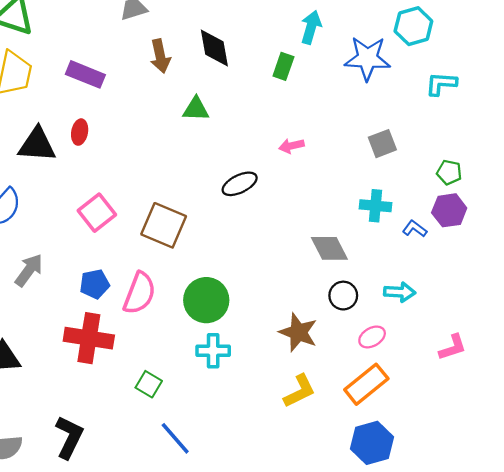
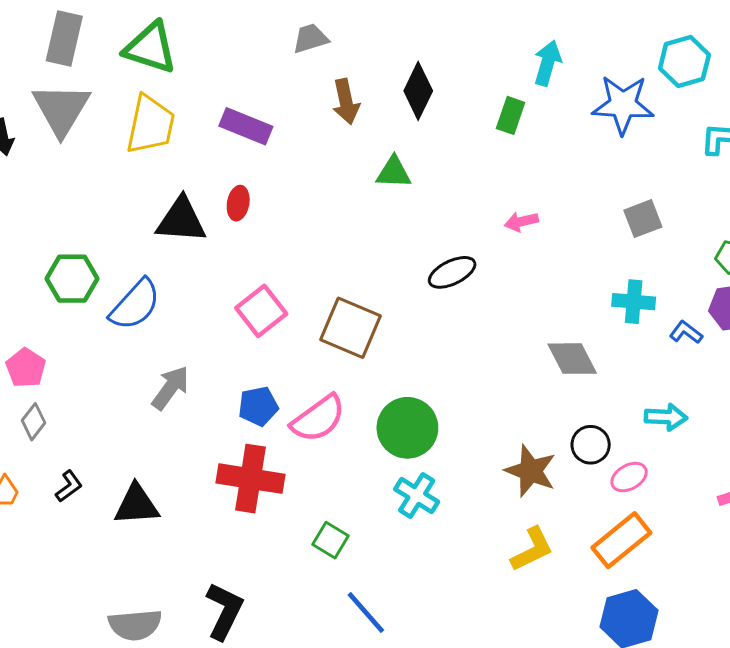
black diamond: (214, 48) -> (418, 91), turned 36
pink semicircle: (139, 293) -> (318, 419), turned 33
black circle: (343, 296) -> (591, 445), moved
cyan cross: (213, 351) -> (417, 496), turned 32

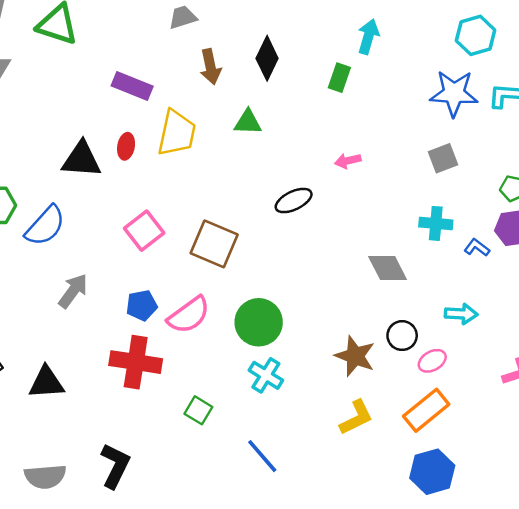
blue star: (623, 105) -> (454, 93), moved
yellow trapezoid: (150, 125) -> (177, 133), moved
blue line: (366, 612) -> (262, 456), moved

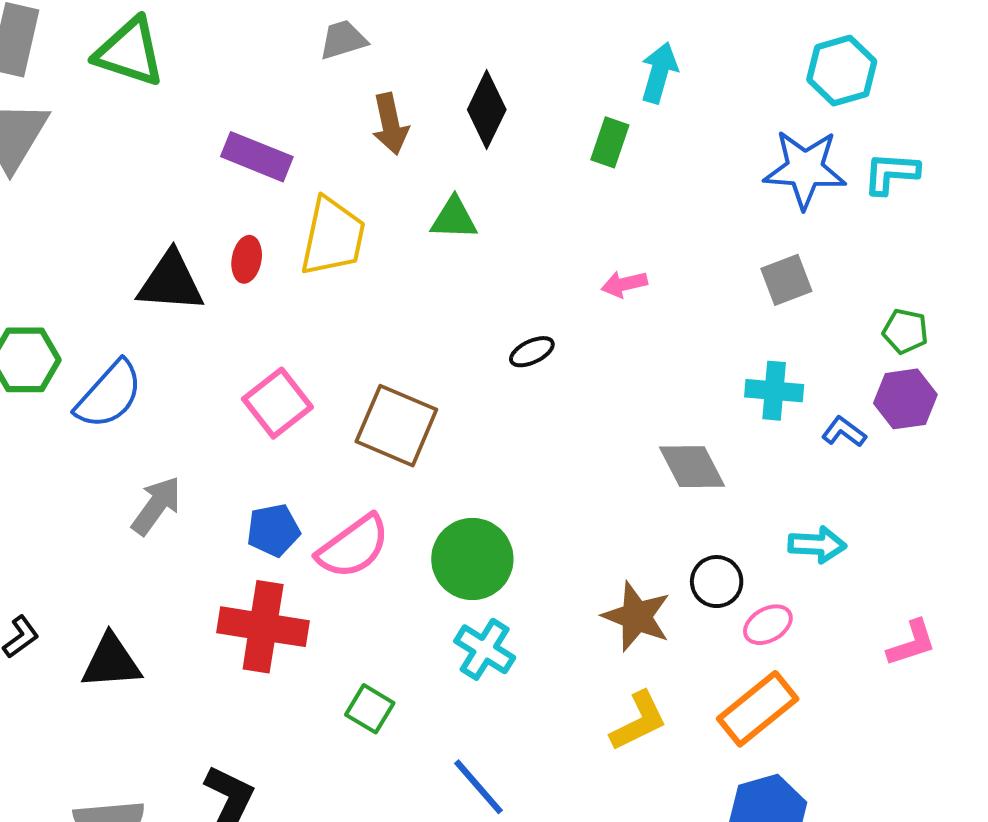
black ellipse: (294, 201) -> (532, 352), size x0.7

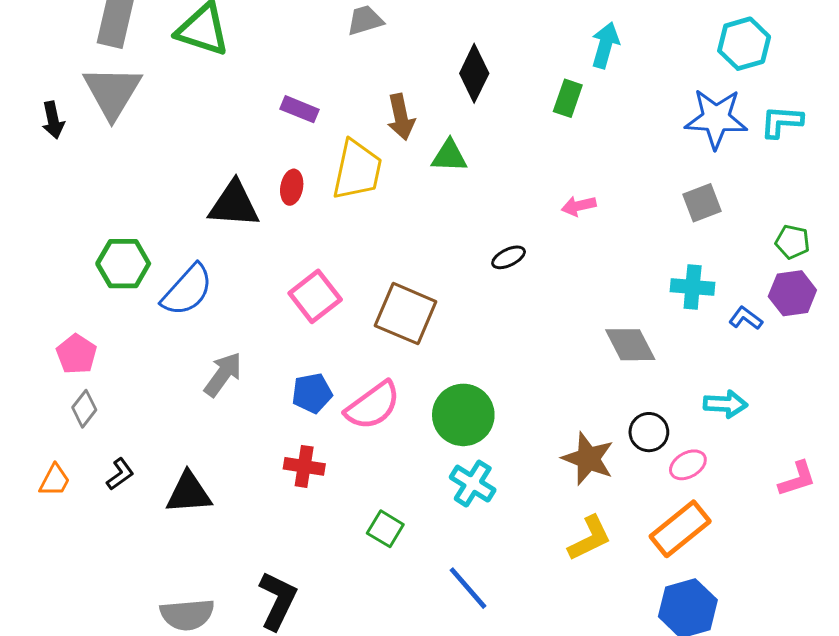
brown arrow: (390, 124) -> (401, 117), moved
purple rectangle: (257, 157) -> (299, 109), size x0.7
red cross: (263, 627) -> (304, 466), size x0.6

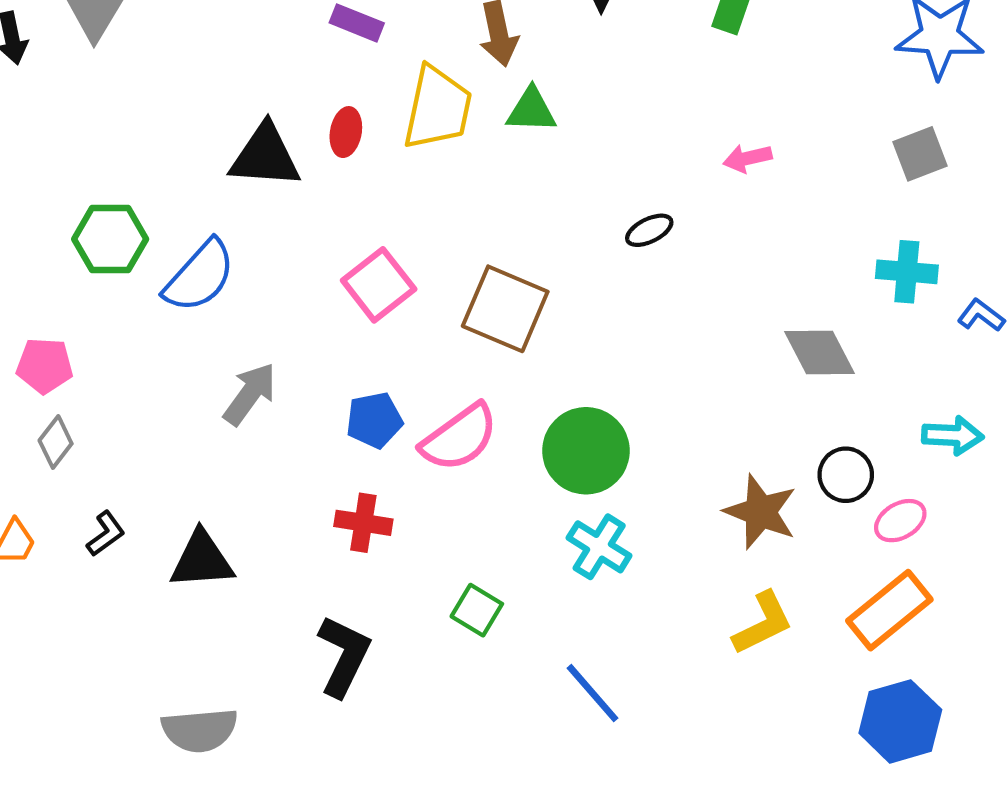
green triangle: (449, 156) -> (531, 110), moved
pink pentagon: (76, 354) -> (45, 366), turned -30
black L-shape: (278, 601) -> (344, 656), moved

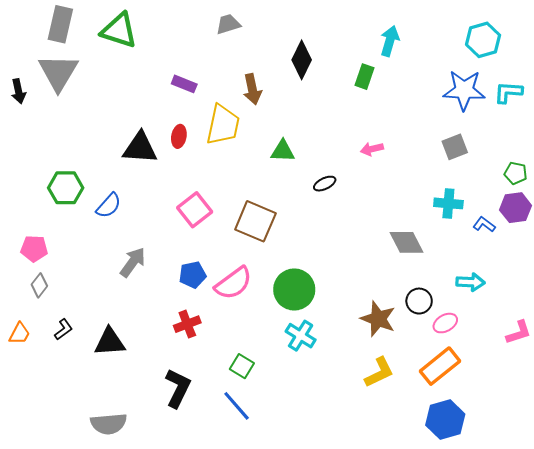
green triangle: (531, 110) -> (283, 151), moved
blue semicircle: (200, 276) -> (109, 206), size x0.7
red cross: (363, 523) -> (187, 324), turned -30
blue line: (593, 693) -> (237, 406), moved

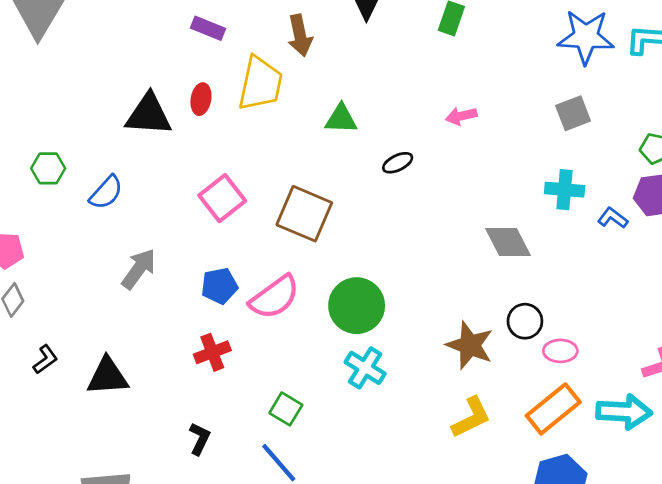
green hexagon: (66, 188) -> (48, 168), size x0.7
cyan arrow: (470, 282) -> (624, 412), moved, size x1.4
pink ellipse: (445, 323) -> (560, 351), turned 30
black L-shape: (178, 388) -> (200, 439), size x0.6

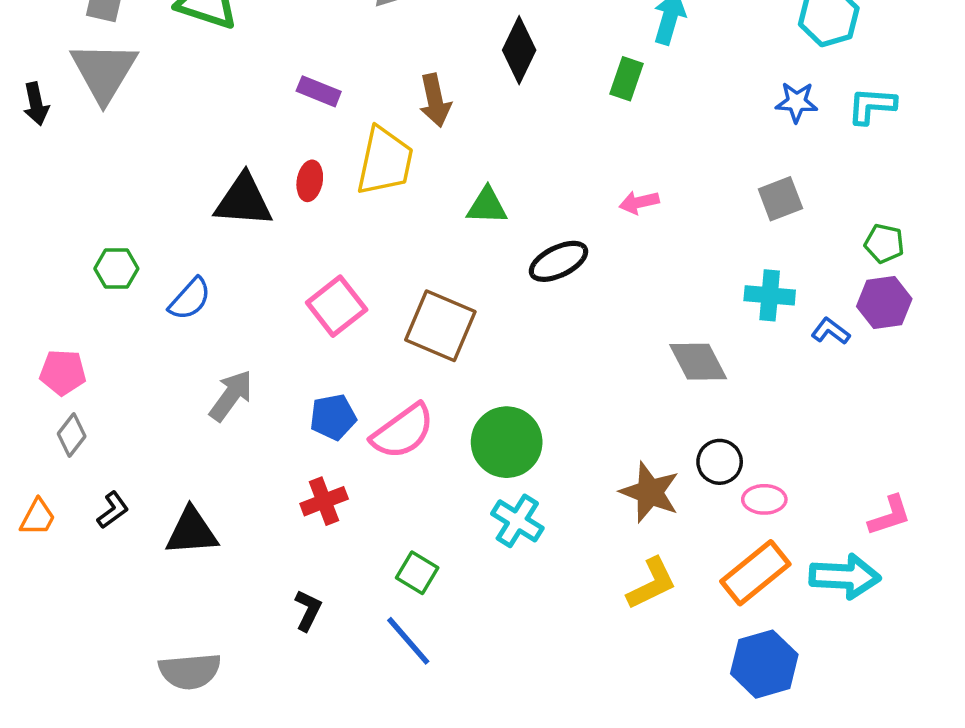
blue star: (586, 37) -> (797, 102), size x0.6
black ellipse: (398, 163) -> (559, 261), size x1.5

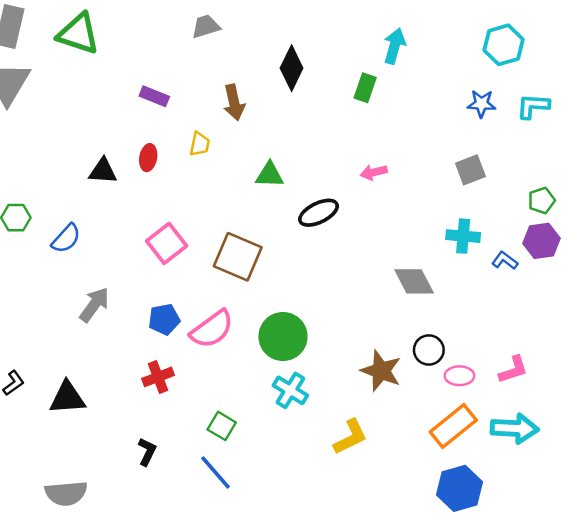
yellow trapezoid: (385, 161) -> (200, 144), size x0.5
black triangle: (244, 201) -> (103, 171), size x0.7
green pentagon: (884, 243) -> (542, 200), turned -30
pink L-shape: (890, 515) -> (513, 370), moved
yellow L-shape: (652, 584) -> (350, 437), moved

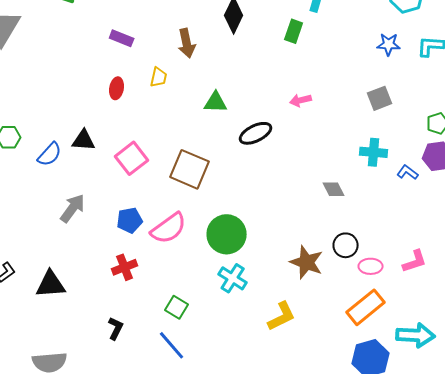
black triangle: (103, 171) -> (84, 140), moved
gray diamond: (414, 281) -> (334, 189), size x0.7
cyan arrow: (515, 428) -> (416, 335), moved

